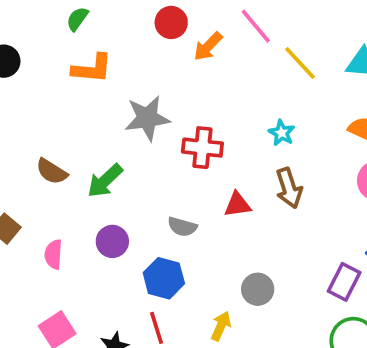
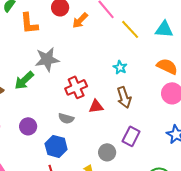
orange L-shape: (92, 68) -> (29, 23), moved, turned 80
red cross: (202, 148) -> (76, 87), moved, turned -30
green arrow: (105, 181) -> (24, 80), moved
purple rectangle: (344, 282) -> (131, 136), moved

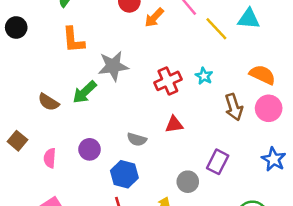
orange L-shape: (29, 23) -> (73, 40), moved
cyan triangle: (164, 29) -> (249, 19), moved
red cross: (76, 87) -> (168, 81), moved
brown arrow: (124, 97) -> (234, 107), moved

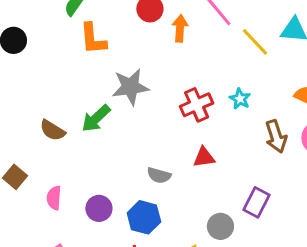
orange arrow: (154, 18) -> (180, 28), turned 140
orange L-shape: (73, 40) -> (93, 39), moved
purple circle: (90, 149) -> (99, 208), moved

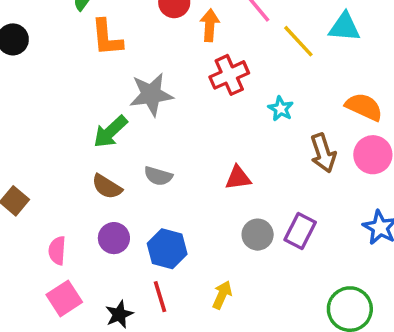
red cross: (196, 105) -> (229, 75), moved
brown semicircle: (52, 130) -> (107, 187), moved
gray semicircle: (159, 175) -> (158, 176), moved
pink semicircle: (54, 198) -> (57, 251), moved
gray circle: (220, 226) -> (258, 235), moved

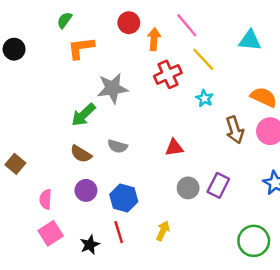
orange L-shape: (107, 38) -> (81, 48), turned 88
yellow line: (298, 41) -> (203, 59), moved

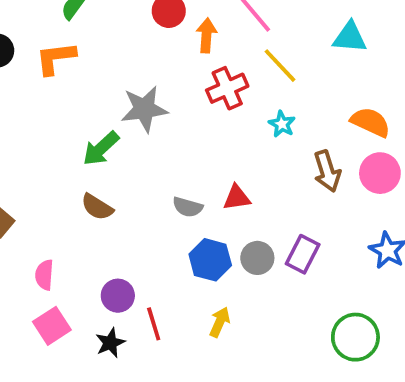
orange L-shape: (81, 48) -> (56, 58), moved
gray semicircle: (117, 146) -> (188, 207), moved
purple circle: (86, 190) -> (118, 296), moved
blue hexagon: (124, 198) -> (210, 260), moved

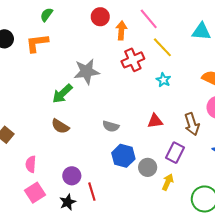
brown arrow: (327, 171) -> (192, 124), moved
red triangle: (237, 198) -> (155, 121), moved
gray circle: (257, 258) -> (148, 167), moved
yellow arrow: (220, 322) -> (168, 182), moved

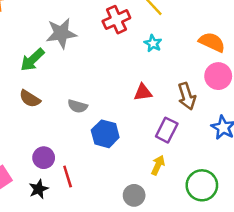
gray semicircle: (111, 126) -> (78, 106), moved
gray circle: (148, 167) -> (134, 195), moved

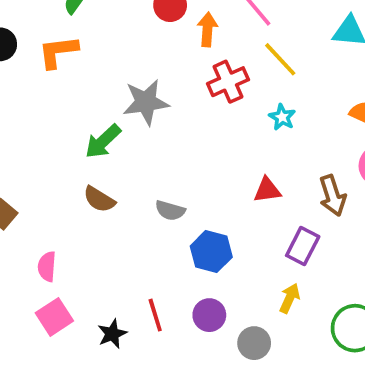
purple circle: (44, 158) -> (209, 315), moved

